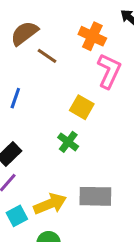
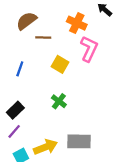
brown line: (47, 56) -> (43, 38), turned -32
yellow square: (82, 107) -> (60, 64), moved

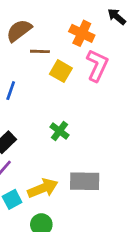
yellow square: (60, 64) -> (61, 71), moved

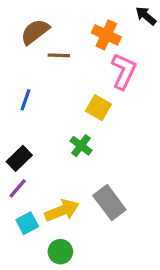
yellow square: (61, 71) -> (98, 108), moved
gray rectangle: (85, 181) -> (109, 203), turned 52

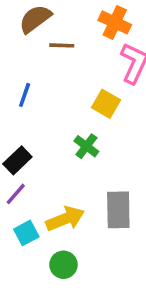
gray rectangle: (109, 203) -> (118, 210), turned 36

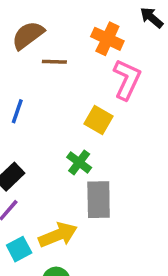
gray rectangle: (118, 210) -> (99, 200), moved

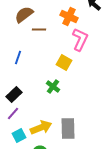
gray rectangle: (99, 200) -> (68, 128), moved

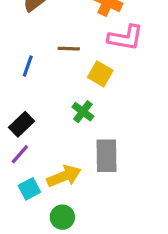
brown line: (39, 30) -> (69, 49), moved
pink L-shape: (80, 40) -> (125, 38), turned 75
gray rectangle: (68, 128) -> (107, 156), moved

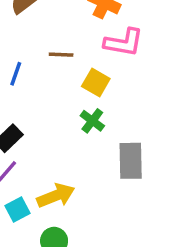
green cross: (83, 112) -> (92, 121), moved
gray rectangle: (107, 156) -> (131, 161), moved

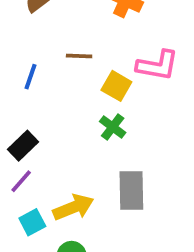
pink L-shape: (124, 42) -> (157, 65), moved
gray rectangle: (131, 161) -> (131, 191), moved

